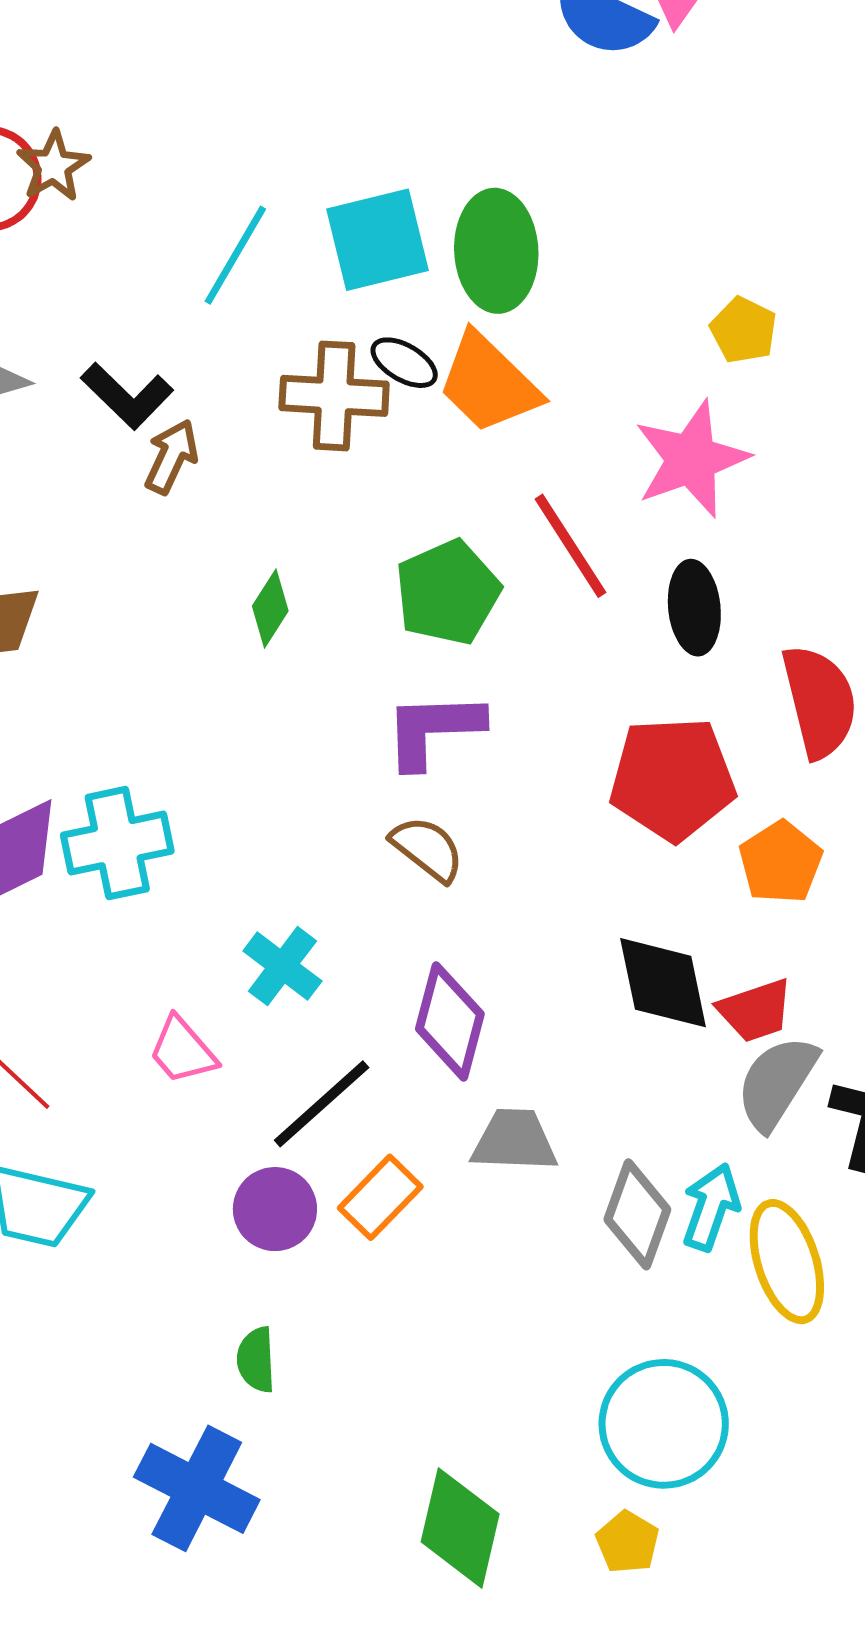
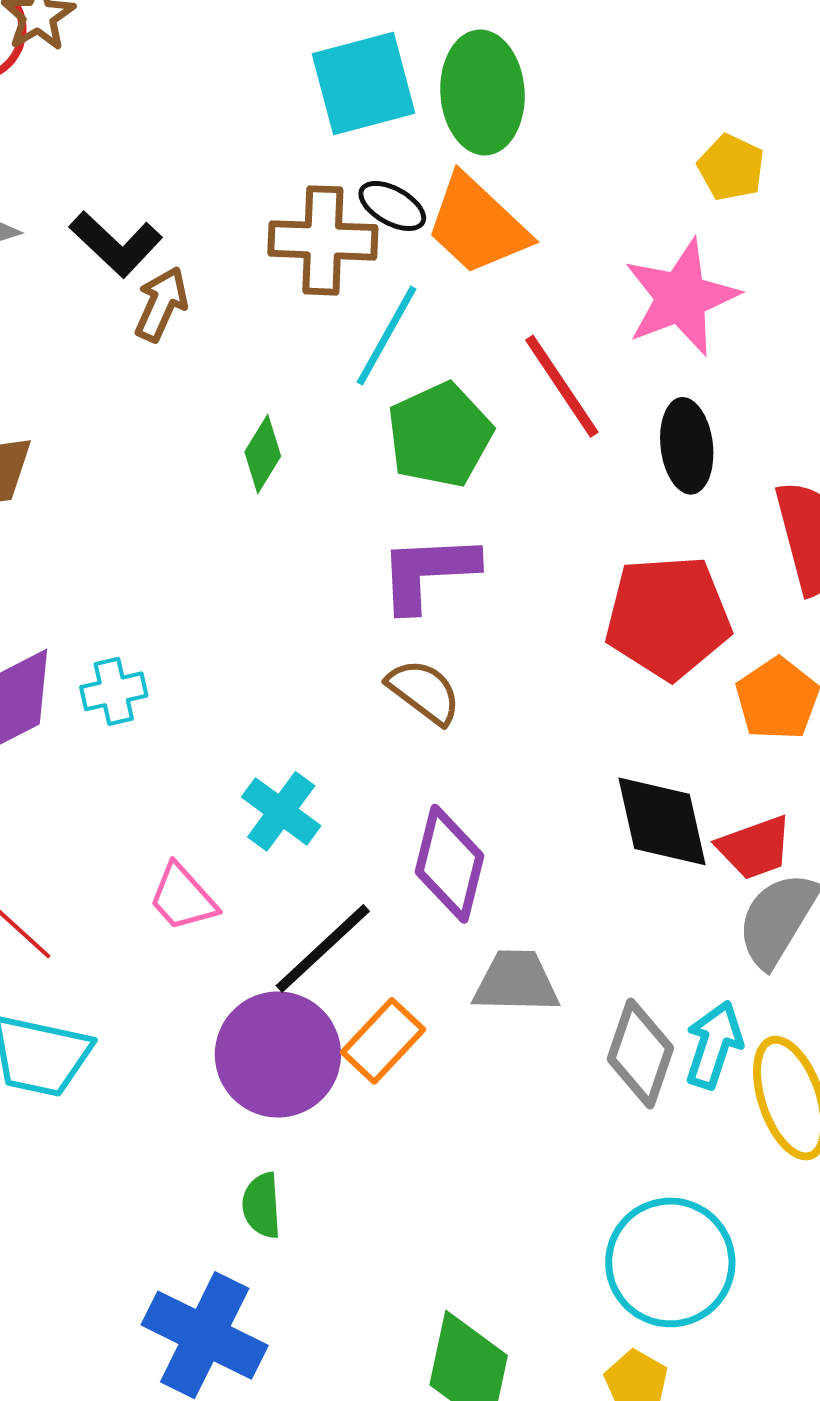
cyan line: (235, 255) -> (387, 336), moved
cyan cross: (117, 843) -> (114, 691), size x0.6
purple circle: (275, 1209) -> (278, 1054), size x1.5

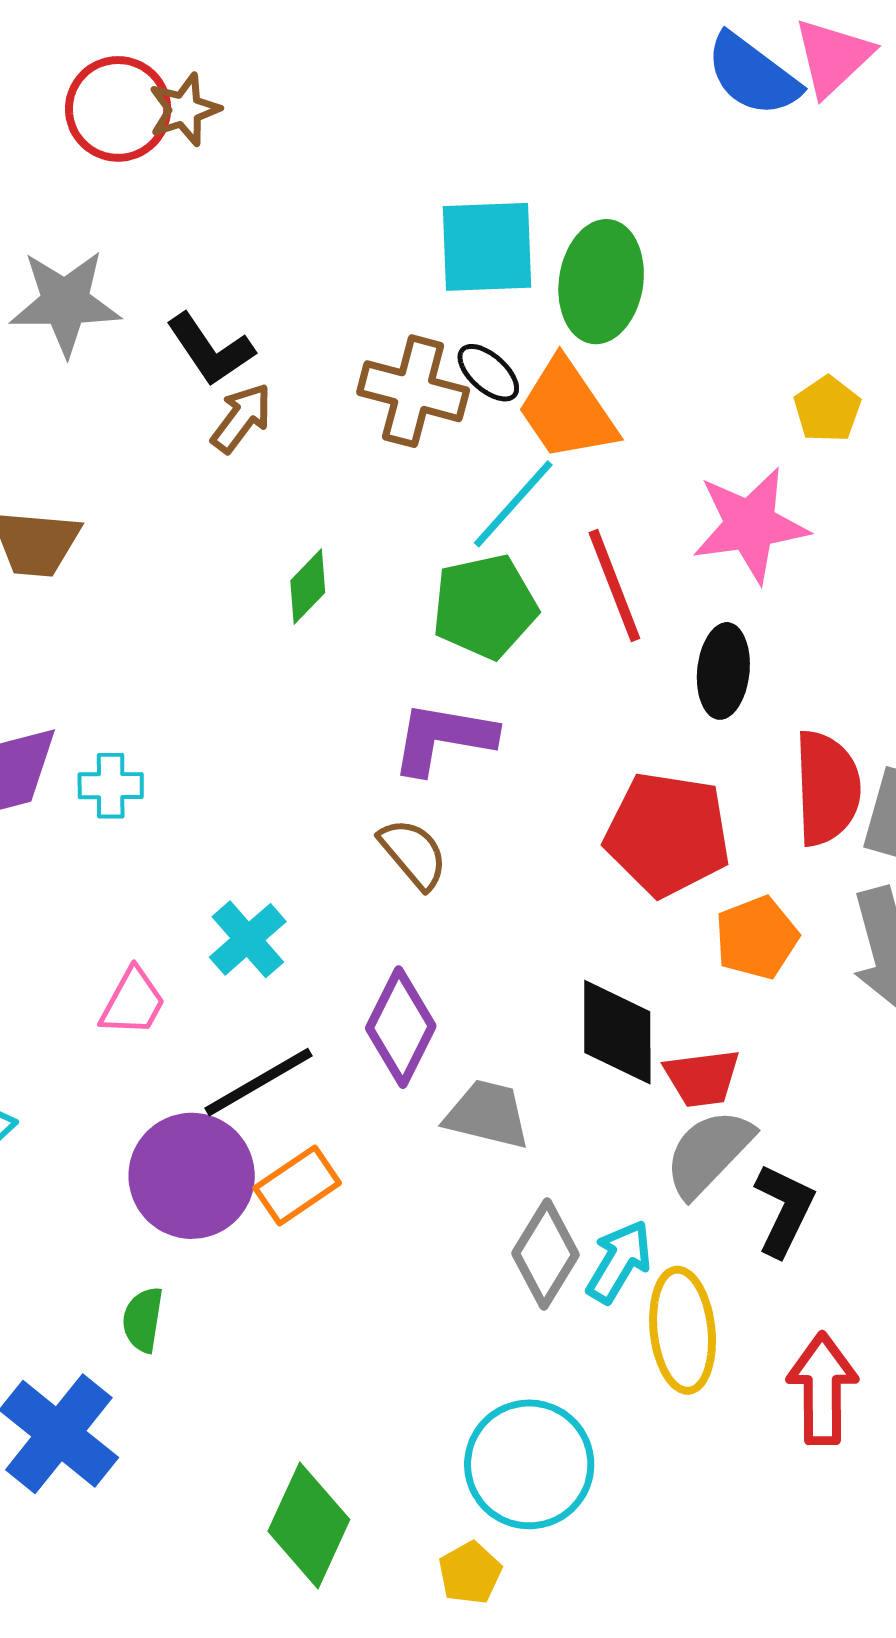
cyan line: (387, 336) -> (513, 504), moved
pink trapezoid: (183, 898) -> (133, 1002), turned -122
gray trapezoid: (516, 982) -> (487, 1114), moved

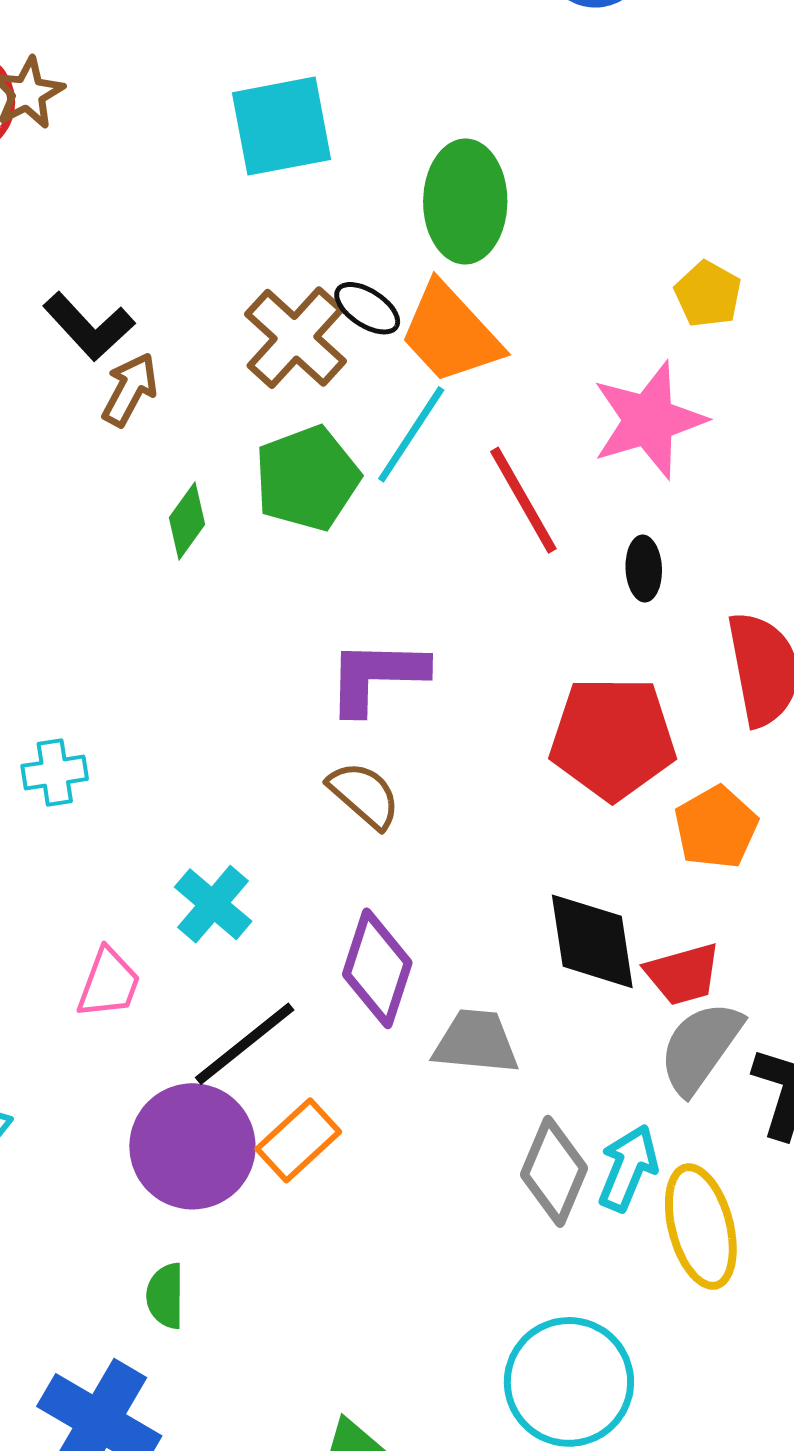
cyan square: (487, 247) -> (281, 126), moved
brown cross: (413, 391) -> (295, 338), turned 36
green diamond: (308, 587) -> (187, 521), moved
green pentagon: (485, 607) -> (307, 478), moved
black ellipse: (723, 671) -> (644, 568), size x0.7

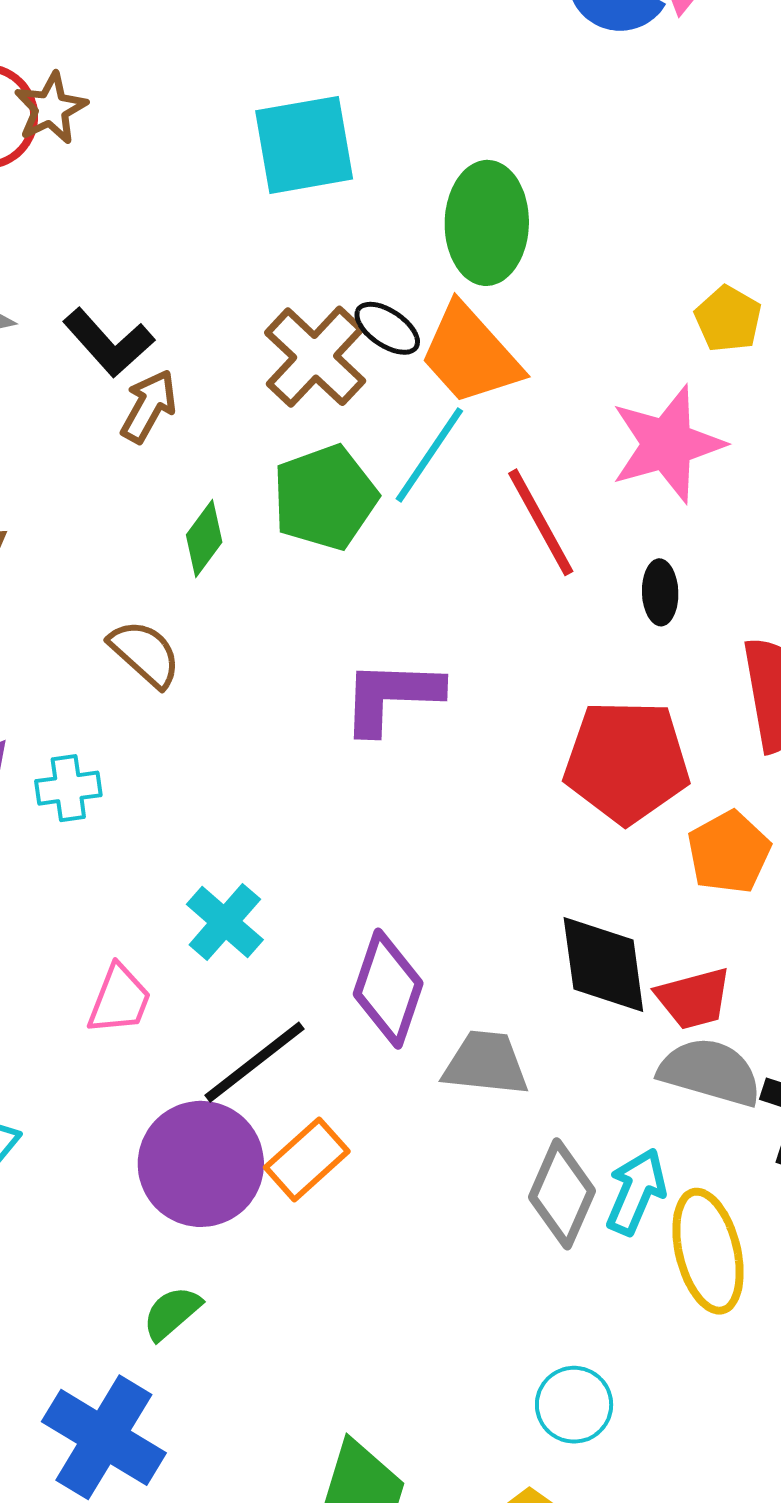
brown semicircle: (364, 795) -> (145, 653), moved
gray semicircle: (700, 1047) -> (710, 1072), turned 70
green semicircle: (165, 1296) -> (172, 1313), turned 48
cyan circle: (569, 1382) -> (574, 1405), size x0.6

